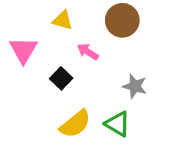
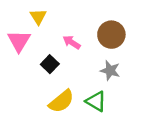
yellow triangle: (63, 20) -> (38, 17), moved, turned 42
brown circle: (122, 20) -> (111, 35), moved

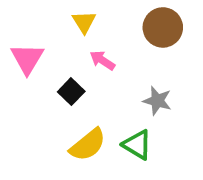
yellow triangle: (38, 17) -> (84, 22), moved
brown circle: (111, 35) -> (163, 27), moved

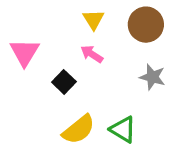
yellow triangle: (84, 22) -> (93, 20), moved
gray star: (157, 101) -> (152, 77), moved

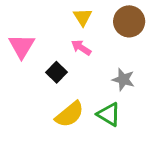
gray star: (152, 77) -> (123, 80), moved

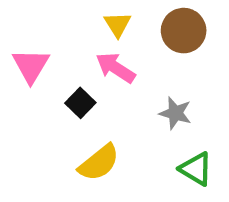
pink arrow: (81, 48) -> (115, 68), size x1.4
green triangle: (109, 114) -> (196, 169), moved

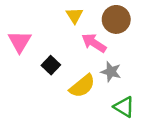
pink arrow: (115, 68) -> (94, 43), moved
yellow semicircle: (99, 163) -> (82, 86), moved

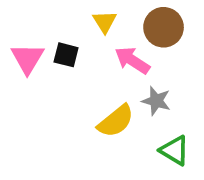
black square: (51, 65) -> (66, 55), moved, turned -30

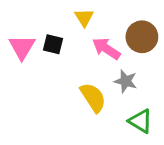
brown circle: (164, 27) -> (142, 37), moved
yellow semicircle: (116, 121) -> (93, 97), turned -84

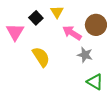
black square: (53, 44) -> (36, 18), moved, turned 32
yellow semicircle: (93, 97) -> (41, 57), moved

